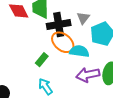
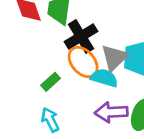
gray triangle: (83, 18) -> (114, 58), moved, size x1.5
black cross: (59, 24) -> (81, 37), turned -30

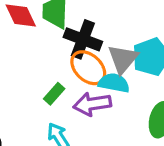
black cross: (81, 37) -> (83, 39), turned -32
purple arrow: (111, 112) -> (92, 104), moved

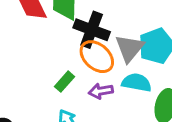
cyan semicircle: (114, 83) -> (137, 83), moved
purple arrow: (92, 104) -> (101, 91), size x0.7

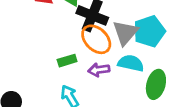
green rectangle: (64, 82) -> (67, 61), turned 30

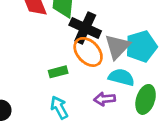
purple arrow: (99, 70) -> (105, 99), moved

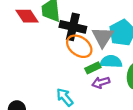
green rectangle: (58, 72) -> (93, 68), moved

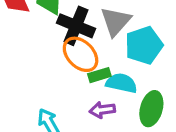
gray triangle: (103, 37) -> (116, 21), moved
green rectangle: (93, 68) -> (99, 75), moved

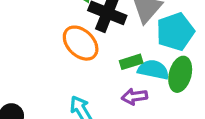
orange ellipse: (81, 54) -> (81, 43), moved
green ellipse: (151, 109) -> (180, 74), moved

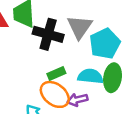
orange ellipse: (81, 43) -> (55, 94), moved
green rectangle: (131, 62) -> (56, 74), moved

